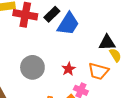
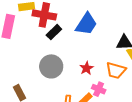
black rectangle: (52, 14) -> (54, 32), moved

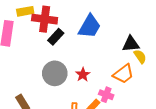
red star: (87, 68) -> (83, 75), moved
orange trapezoid: (116, 70) -> (123, 74), turned -50

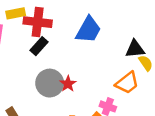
black rectangle: (56, 37) -> (39, 46), moved
red star: (83, 75) -> (68, 84), moved

